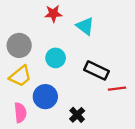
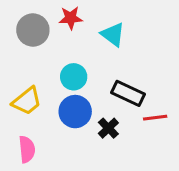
gray circle: (19, 45) -> (33, 30), moved
blue circle: (45, 97) -> (75, 112), moved
black cross: (77, 115) -> (108, 128), moved

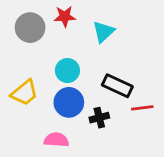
cyan triangle: (113, 35) -> (103, 32), turned 40
black cross: (108, 128) -> (99, 118), turned 30
pink semicircle: (27, 149) -> (56, 140), moved, turned -80

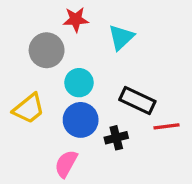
gray circle: (30, 28) -> (47, 50), moved
pink semicircle: (56, 140) -> (66, 164), turned -65

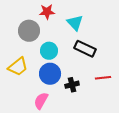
cyan triangle: (121, 37) -> (75, 23), turned -30
black rectangle: (137, 100) -> (85, 49), moved

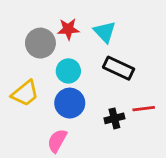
red star: (47, 12) -> (68, 29), moved
black cross: (72, 85) -> (114, 118), moved

